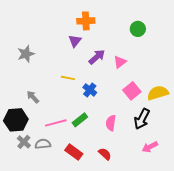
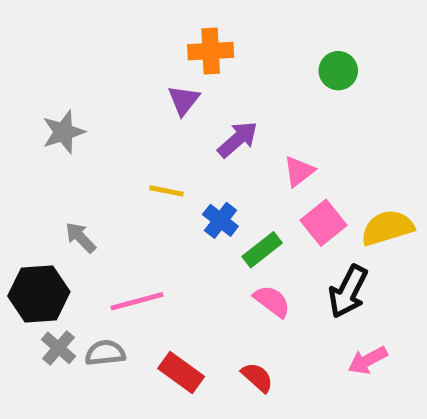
pink triangle: (120, 62) -> (299, 171), moved
green rectangle: (80, 120) -> (262, 250), moved
pink semicircle: (111, 123) -> (272, 301), turned 119

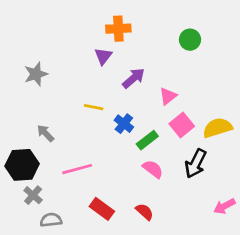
gray semicircle: (105, 353) -> (51, 220), moved
pink arrow: (368, 360) -> (224, 206), moved

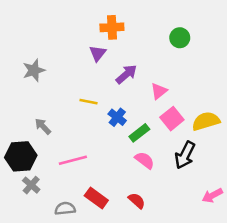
gray semicircle: (51, 220) -> (65, 208), moved

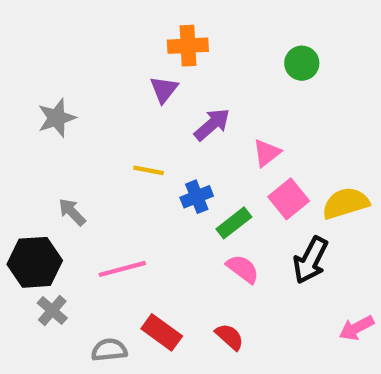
blue cross: (117, 117) -> (197, 197), turned 30

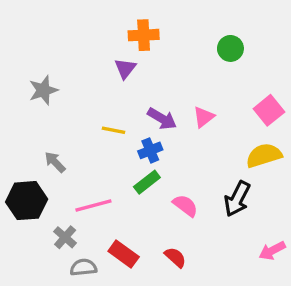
purple arrow: (212, 124) -> (162, 119), moved, turned 72
pink square: (289, 199) -> (269, 110), moved
green rectangle: (234, 223) -> (147, 182), moved
gray cross: (52, 310) -> (65, 237), moved

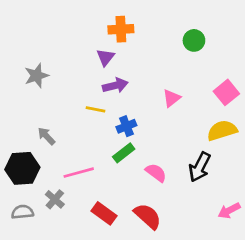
purple arrow: (162, 119) -> (115, 85), moved, turned -45
red semicircle: (175, 257) -> (148, 216), size x1.5
gray semicircle: (83, 267) -> (22, 212), moved

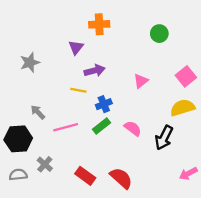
purple triangle: (105, 57) -> (76, 47), moved
pink line: (79, 173) -> (66, 127), moved
pink semicircle: (156, 173) -> (133, 128), moved

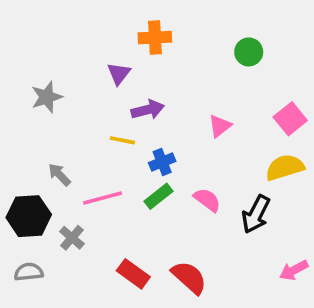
gray cross: (45, 164) -> (72, 238), moved

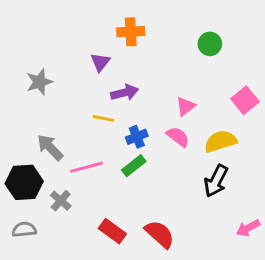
yellow semicircle: (285, 167) -> (221, 141), moved
gray arrow: (59, 175) -> (50, 147), size x1.4
pink semicircle: (207, 200) -> (178, 137), moved

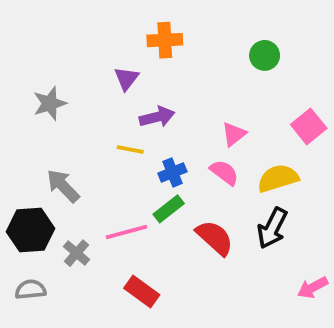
pink line: (87, 167) -> (126, 232), moved
red semicircle: (160, 234) -> (215, 238), moved

